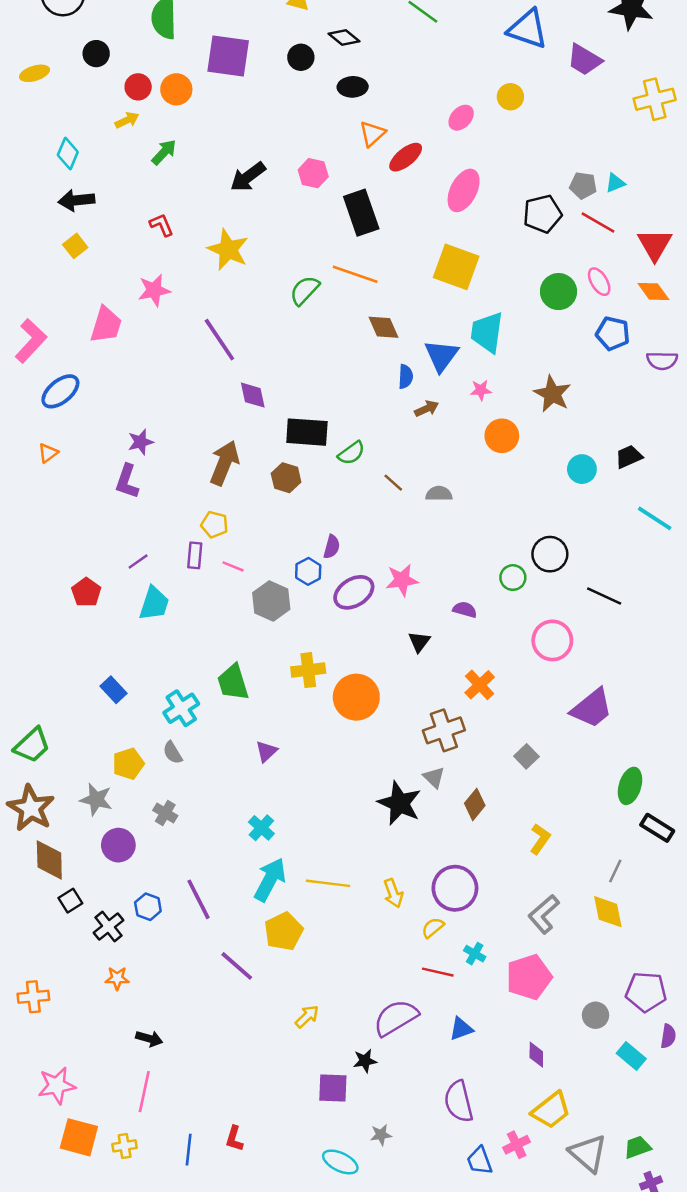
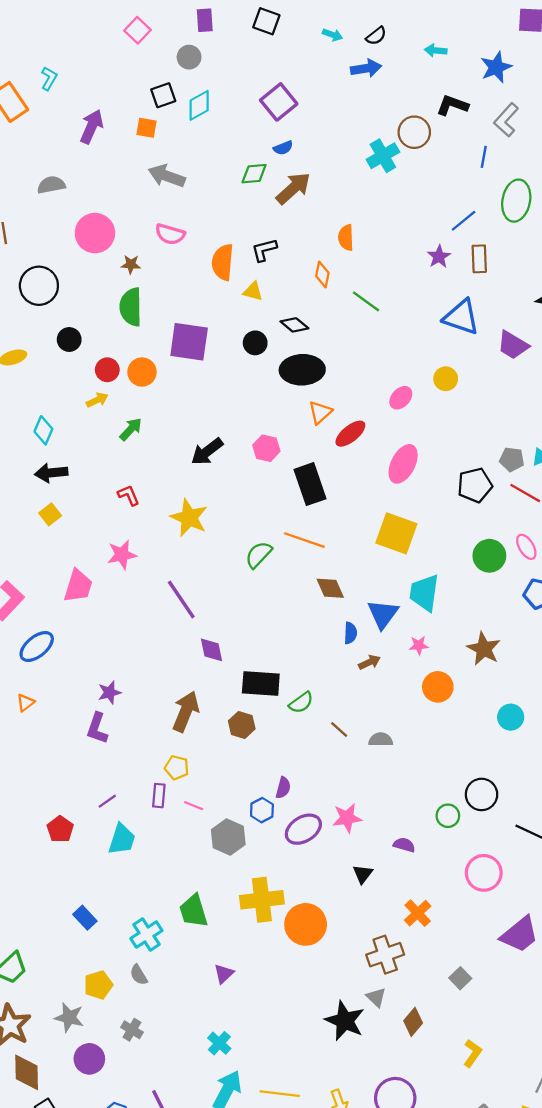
black ellipse: (353, 87) -> (302, 370), size x1.6
yellow cross: (308, 670) -> (262, 900), size x1.4

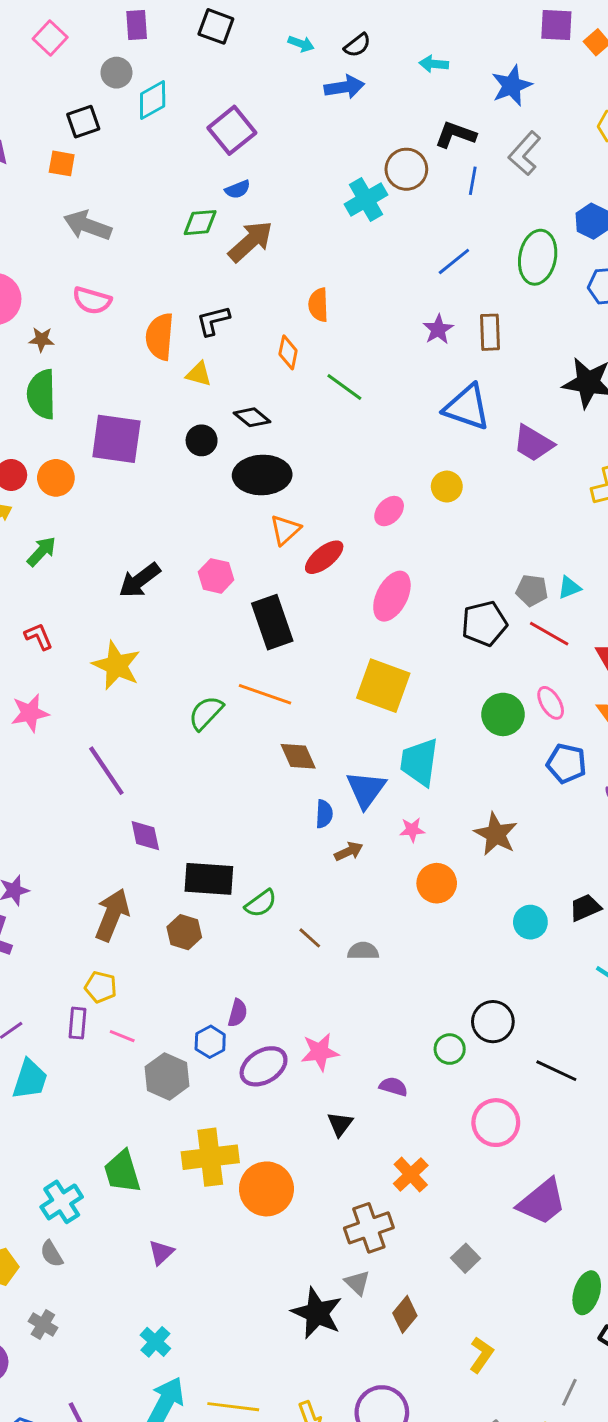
cyan diamond: (199, 105) -> (153, 100), moved
blue line: (484, 157) -> (473, 181), moved
blue line: (464, 221) -> (454, 262), moved

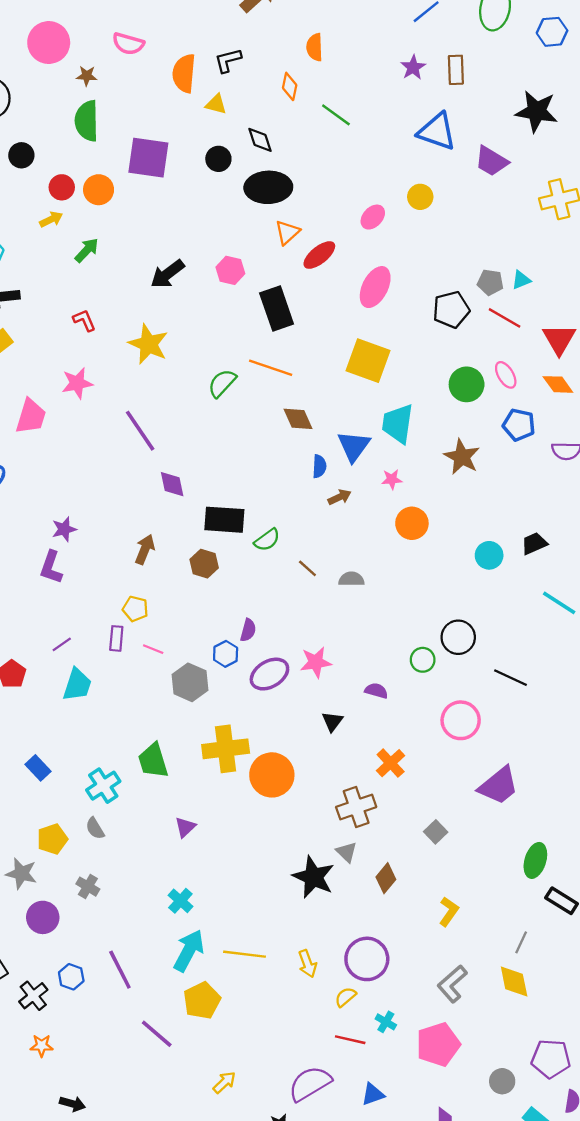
black diamond: (252, 417) -> (260, 140), turned 32
brown star: (496, 834) -> (462, 457), moved
brown arrow: (112, 915) -> (145, 549), size x0.7

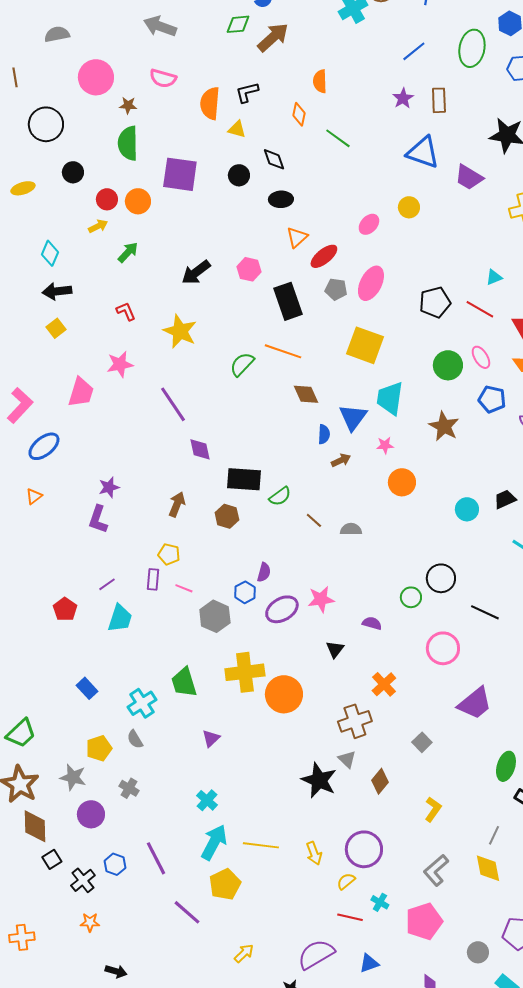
black ellipse: (268, 187) -> (281, 199), size x0.6
gray pentagon: (490, 282) -> (336, 289), moved

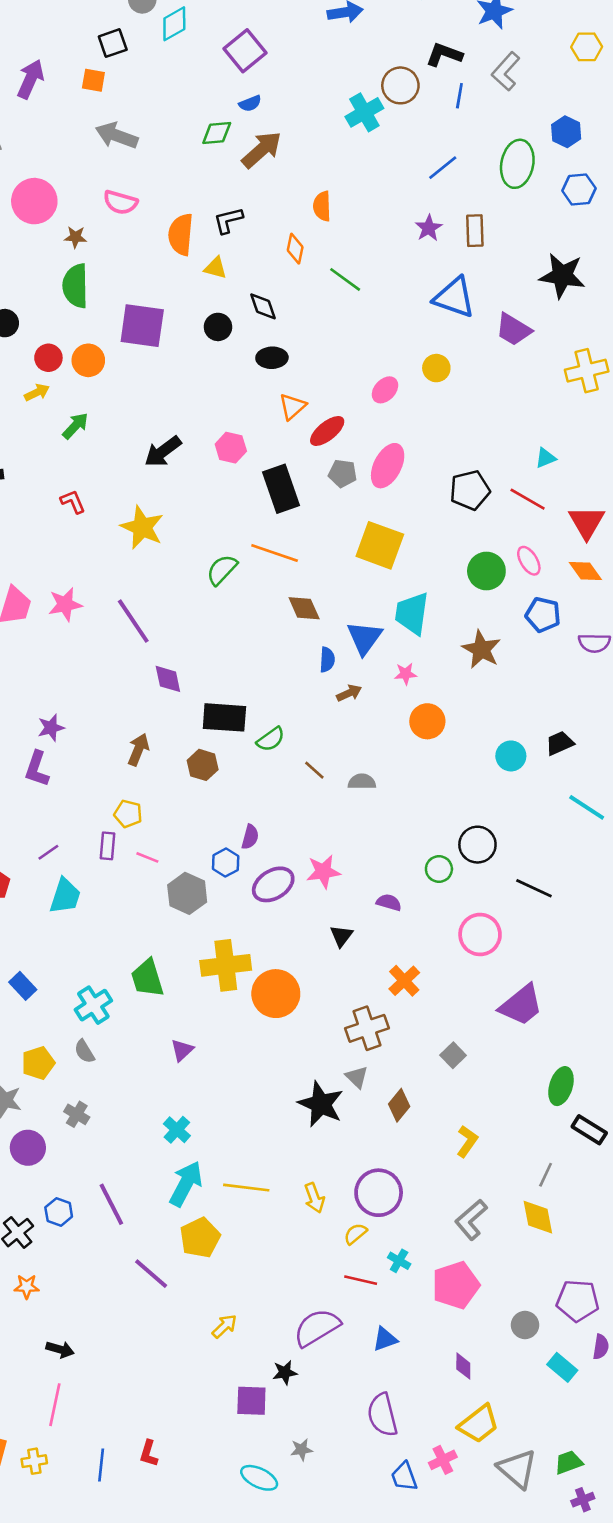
pink star: (120, 364) -> (65, 604), moved

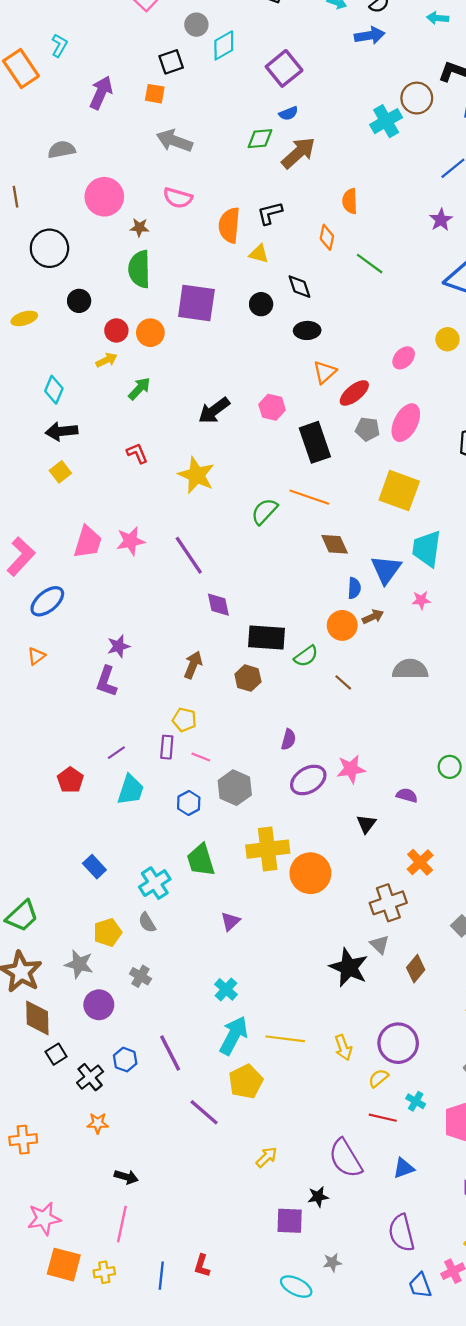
orange circle: (427, 721) -> (342, 625), moved
gray semicircle: (362, 782) -> (410, 669), moved, size x1.5
blue hexagon: (226, 863) -> (189, 803), moved
purple semicircle: (317, 1328) -> (346, 1158), turned -90

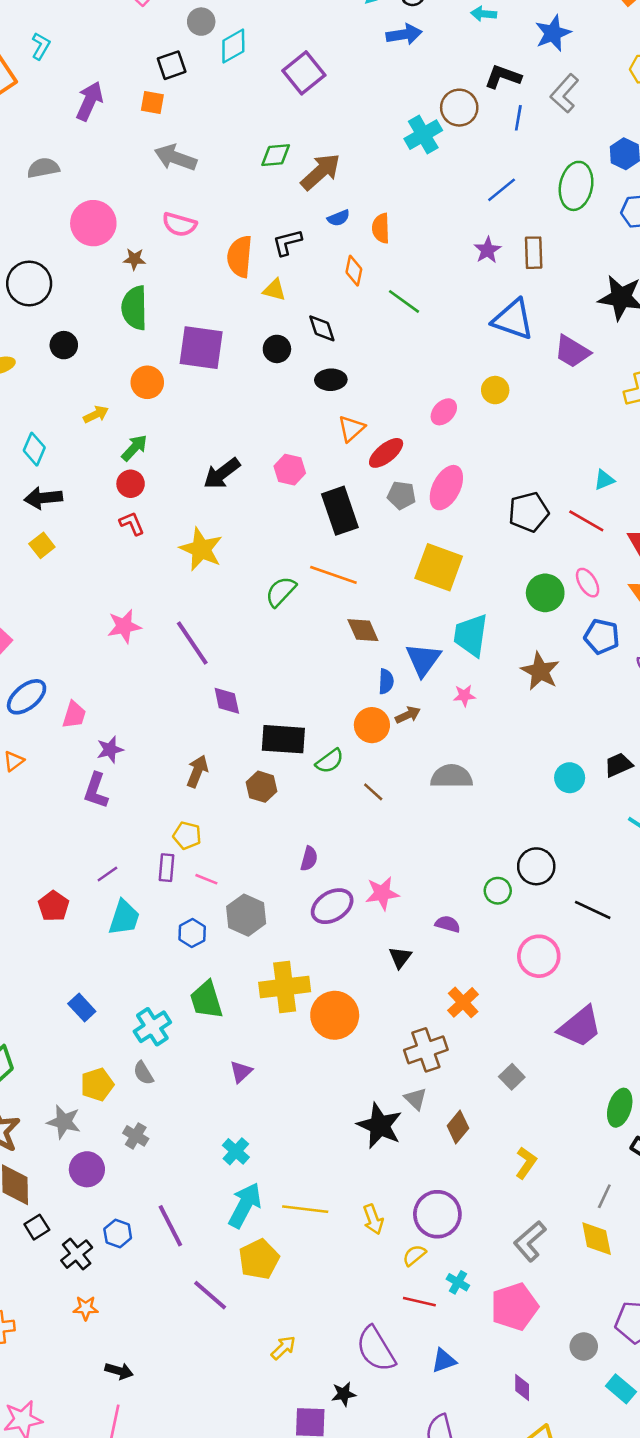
blue semicircle: (288, 113) -> (339, 218), moved
red circle: (116, 330) -> (131, 484), moved
pink trapezoid: (88, 542) -> (74, 715), moved, size x0.7

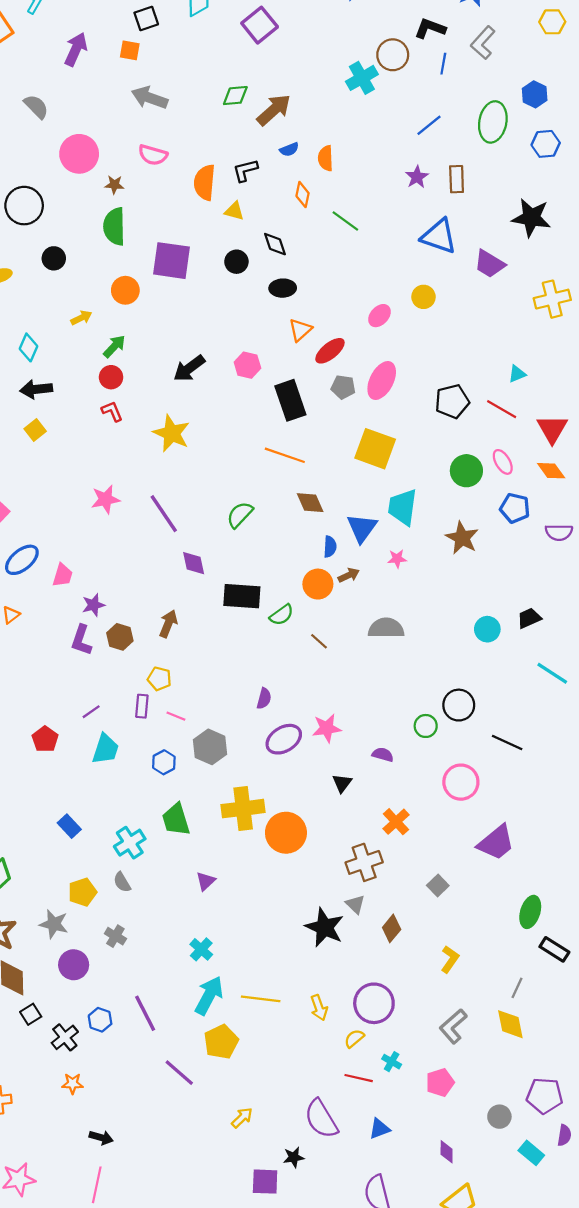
gray semicircle: (43, 168) -> (36, 107), turned 56
green semicircle: (281, 592) -> (240, 515), moved
brown hexagon: (262, 787) -> (120, 637), moved
pink pentagon: (514, 1307) -> (440, 1082), size x0.7

